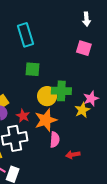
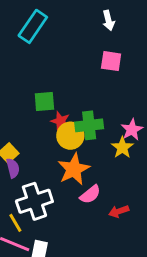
cyan rectangle: (25, 35) -> (33, 26), moved, turned 60
red star: (23, 116) -> (60, 121), moved
pink semicircle: (55, 140) -> (90, 194), turned 56

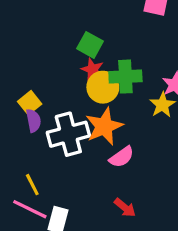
green square: (44, 102) -> (90, 45), moved, turned 30
white cross: (34, 201) -> (68, 134), moved
red arrow: (119, 211) -> (125, 208), moved, turned -126

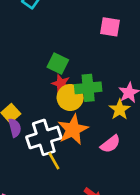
pink semicircle: (122, 157) -> (110, 144), moved
yellow line: (32, 185) -> (54, 161), moved

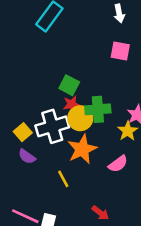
red star: (61, 83) -> (72, 105), turned -30
purple semicircle: (15, 128) -> (27, 156), moved, turned 138
white cross: (44, 137) -> (52, 126), moved

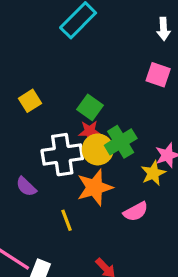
green cross: (98, 109) -> (121, 142), turned -35
yellow square: (23, 132) -> (30, 101), moved

